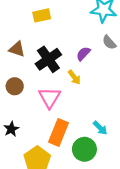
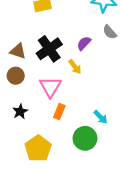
brown triangle: (17, 49) -> (18, 51), moved
black star: (11, 129) -> (20, 111), moved
orange rectangle: (59, 132) -> (59, 111), moved, size x0.6

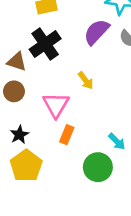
purple semicircle: (84, 43) -> (97, 32), moved, size x1.5
black cross: (49, 49) -> (45, 44), moved
yellow pentagon: (38, 148) -> (26, 166), moved

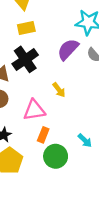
pink triangle: (56, 105) -> (34, 110), turned 50
green circle: (98, 167) -> (56, 156), moved

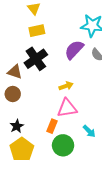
yellow arrow: (59, 90) -> (66, 86), turned -72
pink triangle: (34, 110) -> (67, 108), moved

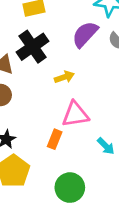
yellow arrow: (66, 86) -> (64, 77), moved
green circle: (63, 145) -> (70, 188), moved

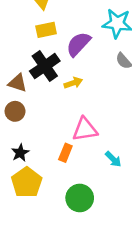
purple semicircle: (85, 34) -> (78, 44), moved
yellow arrow: (64, 77) -> (73, 83), moved

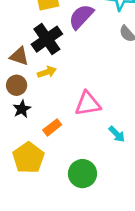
yellow arrow: (73, 83) -> (47, 72), moved
black star: (20, 153) -> (22, 109), moved
orange rectangle: (65, 153) -> (52, 127), moved, turned 30

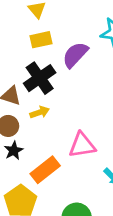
orange rectangle: (52, 127) -> (45, 170), size x1.5

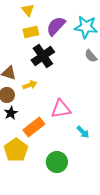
purple semicircle: (75, 55) -> (56, 26), moved
black cross: (40, 78) -> (43, 56), moved

